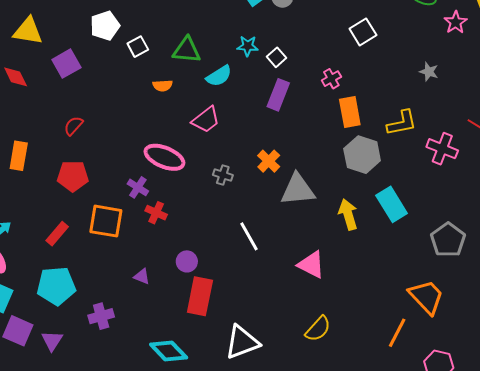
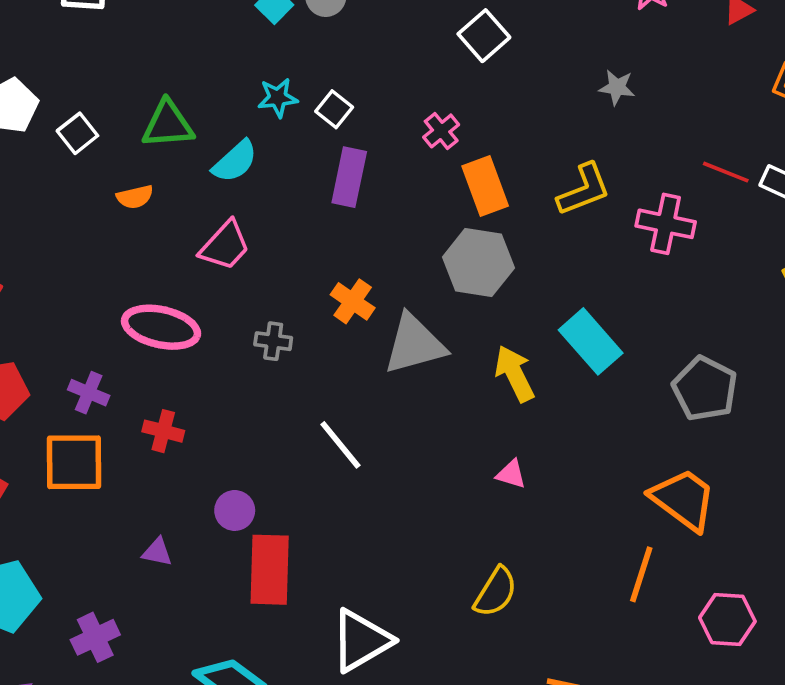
gray hexagon: (362, 155) -> (478, 262), moved
purple cross: (138, 187) -> (89, 393), moved
pink triangle: (311, 265) -> (511, 474), moved, size x0.6

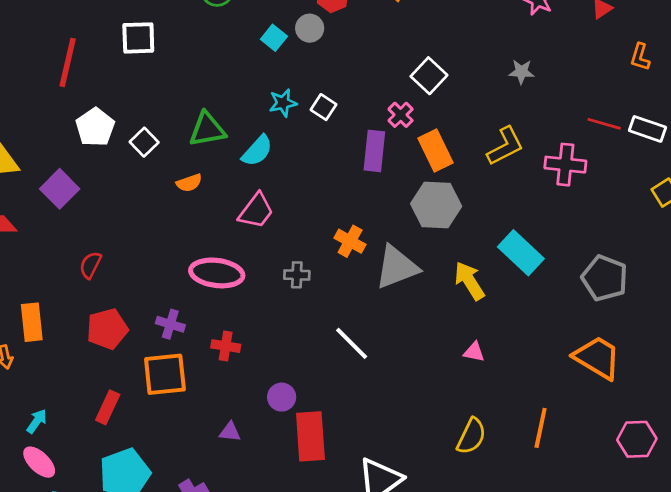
white square: (484, 36) -> (429, 76), moved
purple rectangle: (349, 177) -> (374, 151), moved
orange line: (641, 574) -> (541, 428), moved

